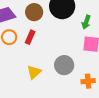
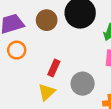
red rectangle: (30, 37) -> (54, 68), moved

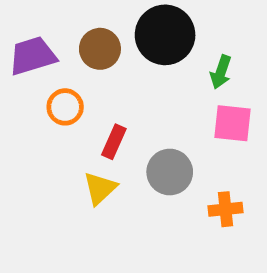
orange circle: (17, 50) -> (65, 107), moved

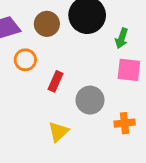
yellow triangle: (100, 188) -> (58, 132), moved

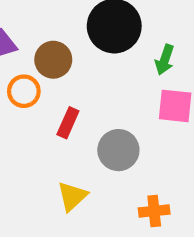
brown circle: (47, 24) -> (53, 60), moved
orange cross: (125, 123) -> (154, 211), moved

